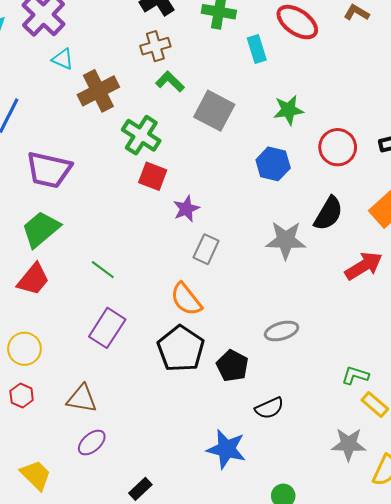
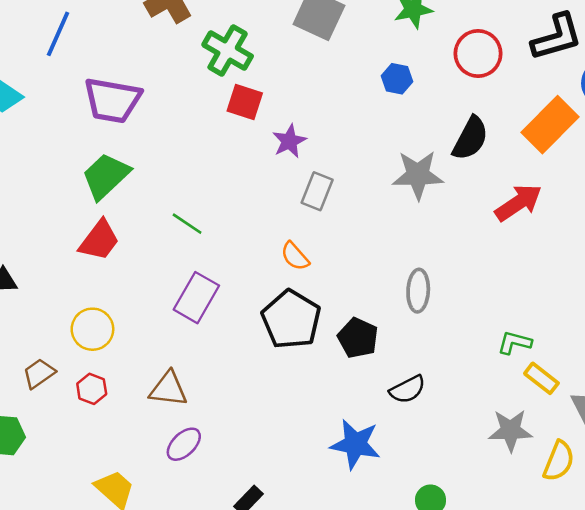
blue hexagon: (273, 164) -> (397, 79), size x0.7
orange semicircle: (186, 299) -> (295, 256), size x0.7
gray ellipse: (282, 331) -> (418, 291), turned -68

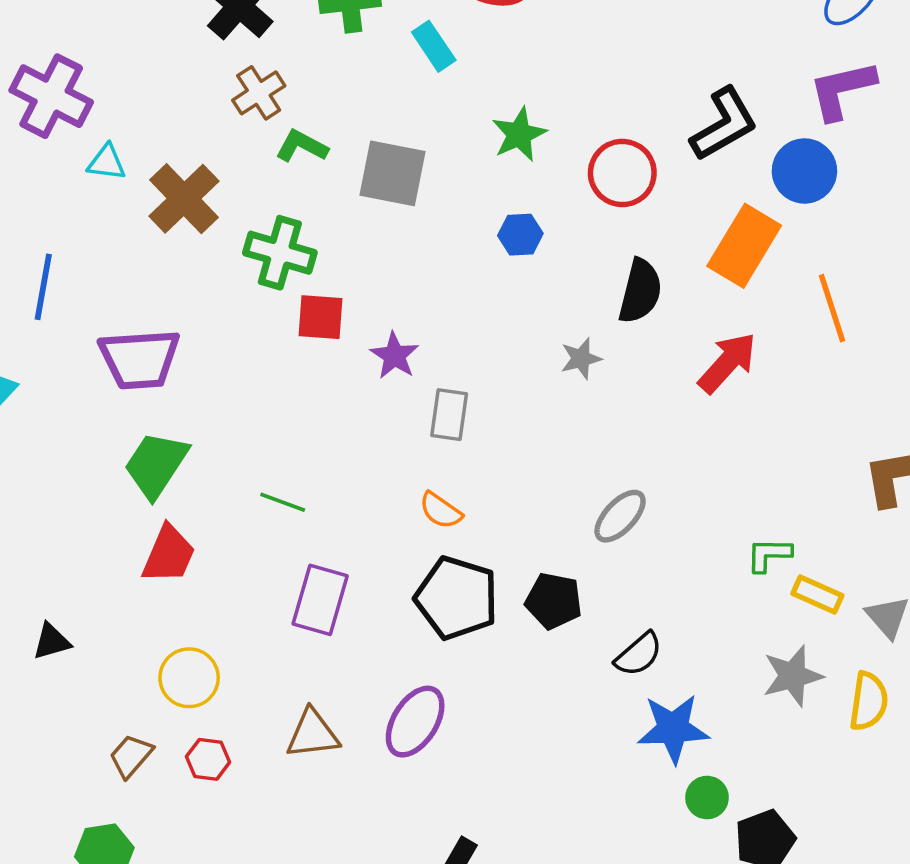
gray star: (418, 175) -> (581, 359), size x0.6
gray ellipse: (418, 291) -> (620, 516), turned 54
purple ellipse: (184, 444) -> (415, 722), moved, size x1.4
blue star: (355, 444) -> (673, 729), moved

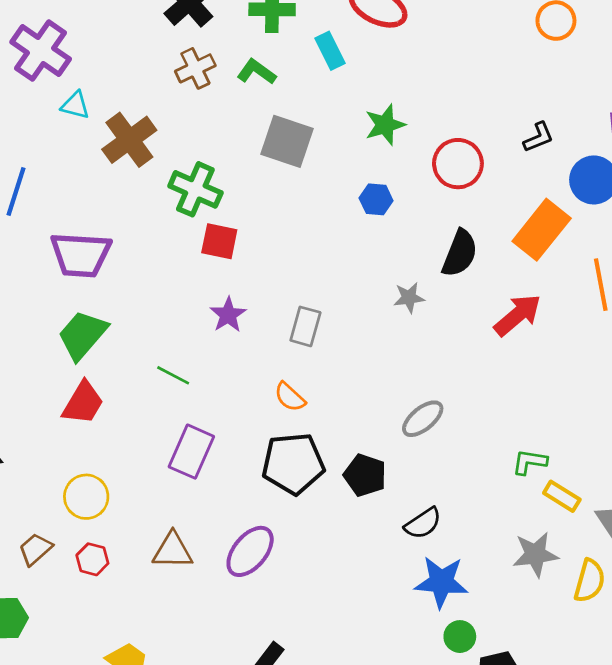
black L-shape: (724, 124) -> (538, 137), size x0.6
green L-shape: (302, 146) -> (256, 72), moved
purple star: (394, 356) -> (228, 315), moved
black pentagon: (457, 598) -> (293, 464), turned -30

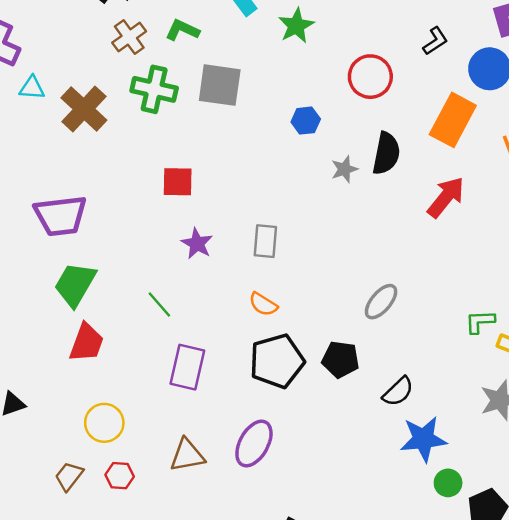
green star: (385, 125) -> (296, 26), moved
green cross: (195, 189) -> (154, 89), moved
gray star: (409, 298) -> (344, 169), moved
green line: (173, 375) -> (159, 304), turned 32

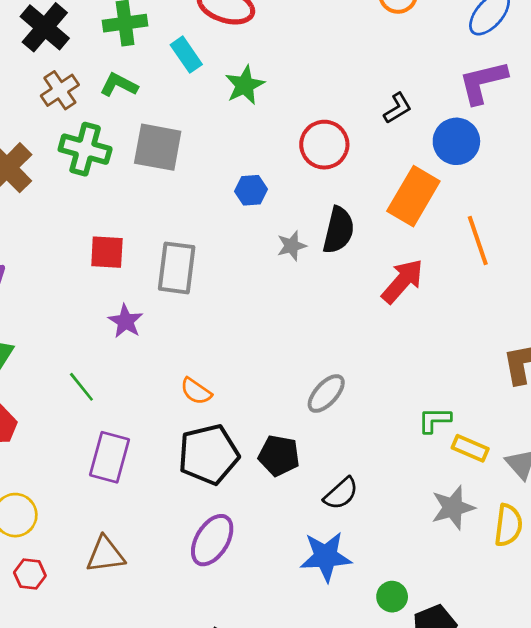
gray rectangle: (265, 241) -> (177, 268), moved, size x1.4
blue star: (423, 439) -> (326, 557), moved
purple ellipse: (254, 444) -> (212, 540), moved

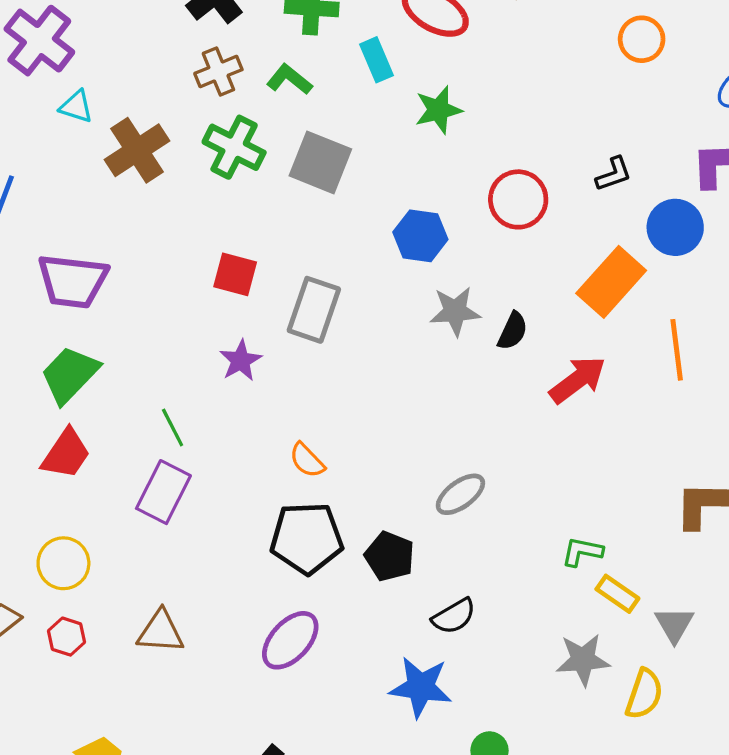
blue hexagon: (251, 190) -> (420, 236), size x1.4
black semicircle: (339, 230) -> (513, 331), moved, size x0.7
gray star: (292, 246) -> (455, 311), size x1.4
purple rectangle: (109, 457) -> (163, 492), moved

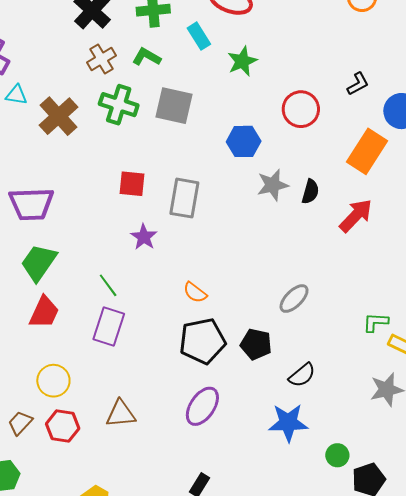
red hexagon: (67, 637) -> (63, 426), size x1.4

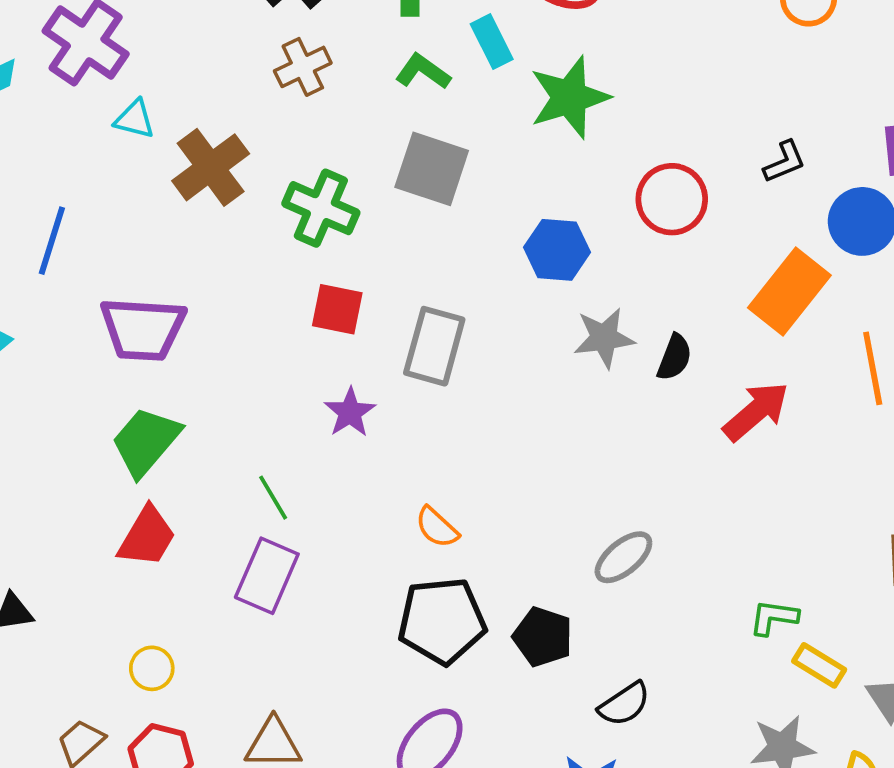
green L-shape: (146, 57) -> (423, 72), moved
green star: (242, 61) -> (569, 97), size x1.4
green cross: (119, 105) -> (321, 208), moved
yellow circle: (53, 381) -> (152, 668), size x0.7

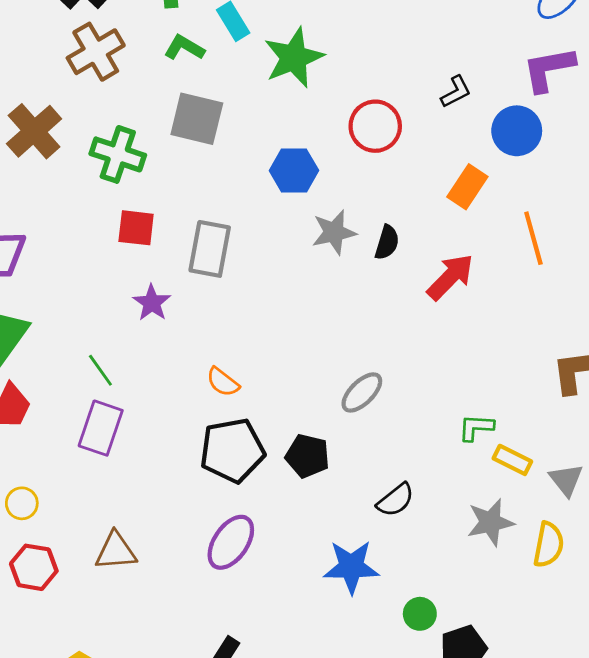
brown cross: (303, 67) -> (96, 52), size x1.4
orange rectangle: (789, 291) -> (467, 187), size x0.7
black semicircle: (624, 704) -> (396, 500), moved

